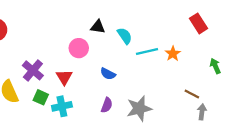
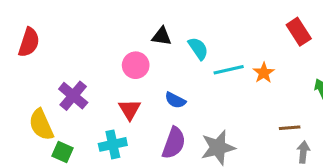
red triangle: (64, 77) -> (130, 109), moved
brown line: (192, 94) -> (290, 128), turned -32
green square: (41, 97) -> (62, 152), moved
purple semicircle: (107, 105) -> (174, 143), size x1.5

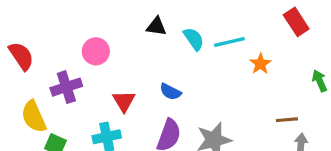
red semicircle: (29, 42) -> (21, 56), moved, turned -52
pink circle: (136, 65) -> (96, 51), moved
cyan line: (229, 70) -> (229, 42), moved
purple cross: (73, 96) -> (66, 87), turned 32

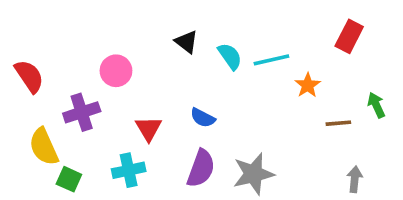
red rectangle: (296, 22) -> (349, 36), turned 60
black triangle: (156, 26) -> (186, 42), turned 30
brown line: (287, 120) -> (338, 123), moved

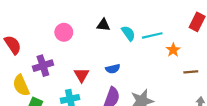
black triangle: (186, 42) -> (103, 25), turned -32
pink circle: (116, 71) -> (64, 32), moved
blue semicircle: (203, 118) -> (113, 69), turned -40

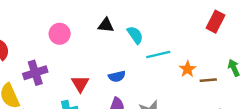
cyan line: (152, 35) -> (158, 54), moved
orange star: (173, 50) -> (188, 69), moved

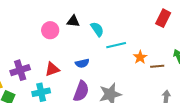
pink circle: (60, 34) -> (50, 30), moved
purple cross: (35, 73) -> (20, 70), moved
red triangle: (80, 84) -> (52, 69), turned 42

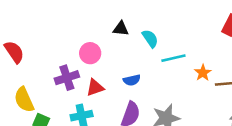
pink circle: (50, 30) -> (90, 53), moved
purple cross: (20, 70) -> (67, 78), moved

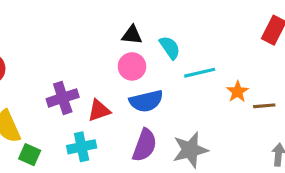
pink circle: (90, 53) -> (132, 66), moved
blue semicircle: (132, 80) -> (146, 101), size x1.5

